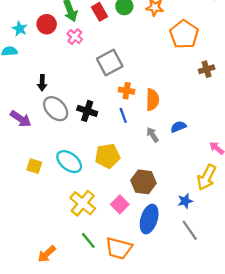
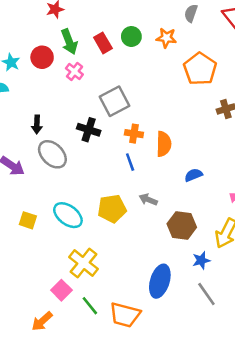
black cross: (87, 111) -> (89, 130), moved
gray arrow: (152, 135) -> (148, 200), moved, turned -35
brown hexagon: (143, 182) -> (182, 225), moved
pink square: (120, 204) -> (61, 290), moved

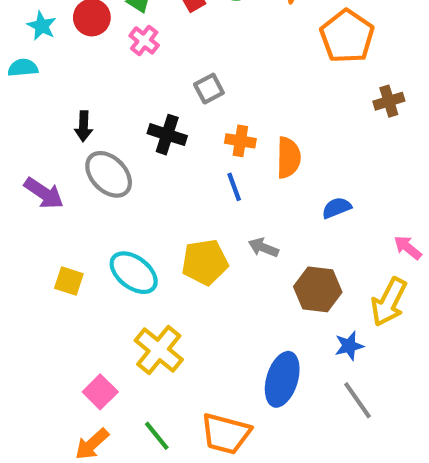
gray square: (115, 101) -> (209, 89), size x0.6
pink square: (61, 290) -> (100, 392), moved
green line: (90, 306) -> (157, 436), moved

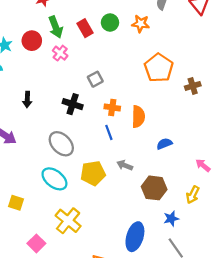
orange pentagon: (347, 36) -> (159, 68), moved
gray ellipse: (109, 174) -> (61, 144), moved
yellow square: (69, 281) -> (16, 203), moved
yellow arrow: (389, 302) -> (193, 195), size x0.7

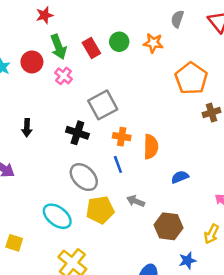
orange pentagon: (159, 68) -> (191, 78), moved
gray square: (95, 79) -> (103, 105), size x1.6
gray ellipse: (61, 144) -> (84, 177), moved

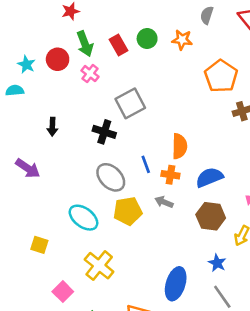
orange cross: (122, 137) -> (170, 175), moved
blue semicircle: (180, 177) -> (209, 177), size x1.5
brown hexagon: (169, 226) -> (211, 216), moved
blue star: (187, 261) -> (217, 263), turned -30

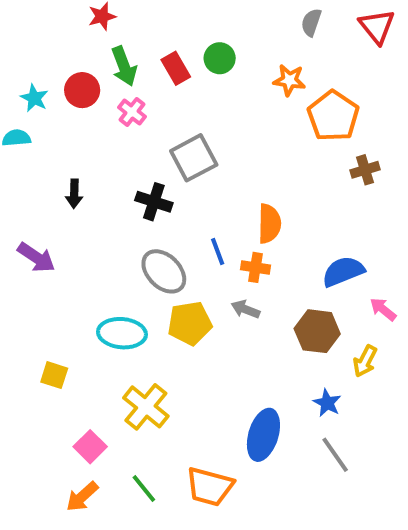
orange star: (182, 40) -> (289, 80), moved
blue semicircle: (209, 177) -> (343, 271), moved
cyan ellipse: (84, 218) -> (122, 333), turned -32

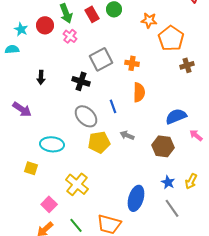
orange cross: (255, 267) -> (132, 63), moved
cyan ellipse: (122, 333) -> (52, 144), moved
yellow arrow: (365, 361) -> (191, 181), moved

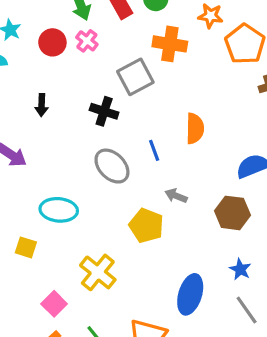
red circle: (45, 25) -> (52, 42), moved
orange cross: (132, 63) -> (170, 44), moved, size x1.5
yellow pentagon: (99, 142) -> (146, 226), moved, turned 30

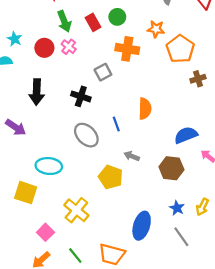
gray square: (135, 77) -> (103, 72), size x0.7
black arrow: (42, 105) -> (37, 92), size x1.6
yellow square: (26, 247) -> (26, 193), size x1.5

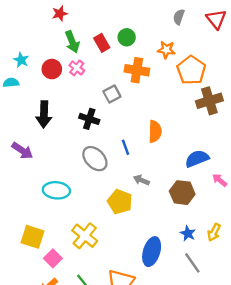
brown cross: (198, 79) -> (209, 101), size x1.6
yellow square: (26, 193) -> (33, 237), moved

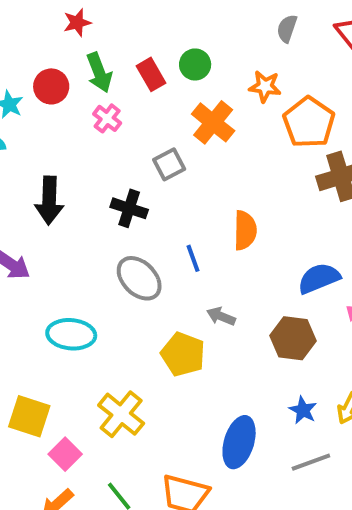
red circle: (52, 69) -> (51, 86), moved
orange cross: (137, 70) -> (213, 122), turned 30
gray line: (192, 263) -> (311, 462), turned -75

